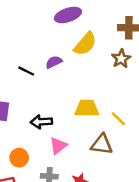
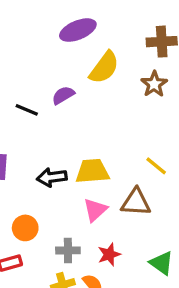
yellow trapezoid: (87, 108) -> (92, 171), moved
pink triangle: (58, 146) -> (95, 210), moved

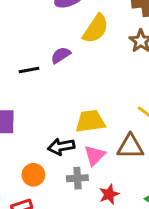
black line: (27, 110) -> (29, 70), turned -30
black arrow: (52, 177) -> (61, 147), moved
gray cross: (68, 250) -> (77, 178), moved

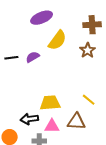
black line: (29, 70) -> (11, 58), moved
pink triangle: (95, 155) -> (52, 126), turned 42

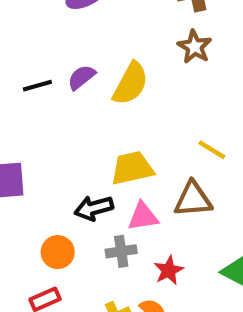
yellow semicircle: (57, 40) -> (130, 84), moved

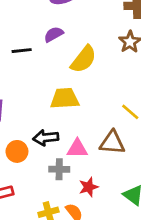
purple semicircle: (81, 77) -> (54, 34), moved
yellow trapezoid: (132, 168) -> (65, 98), moved
orange circle: (58, 252) -> (17, 151), moved

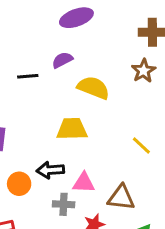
yellow semicircle: (84, 59) -> (93, 88), turned -108
brown triangle: (112, 143) -> (121, 198), moved

